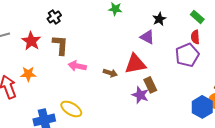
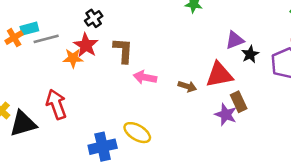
black cross: (54, 17) -> (94, 18), moved
black star: (159, 19) -> (250, 54), moved
purple triangle: (147, 37) -> (235, 40), turned -49
orange star: (28, 74) -> (73, 58), moved

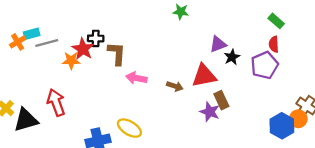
black cross: (94, 18) -> (96, 38), moved, turned 35

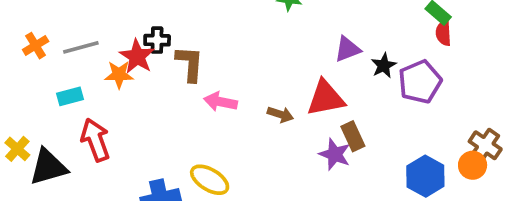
cyan rectangle: (32, 34) -> (70, 96), moved
red semicircle: (274, 44) -> (444, 33), moved
black star: (232, 57) -> (384, 65), moved
blue hexagon: (282, 126) -> (425, 176), moved

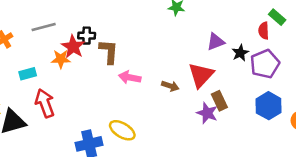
red semicircle: (444, 33) -> (264, 31), moved
gray line: (81, 47) -> (44, 27), moved
red triangle: (326, 98) -> (201, 75), turned -36
blue hexagon: (425, 176) -> (269, 106), moved

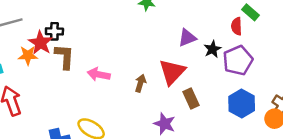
brown L-shape: (109, 52) -> (65, 57), moved
brown arrow: (170, 86) -> (140, 83), turned -91
purple star: (207, 113) -> (164, 124), moved

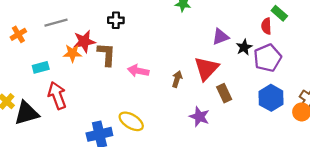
black cross: (54, 31) -> (116, 20), moved
red star: (40, 43) -> (84, 41), turned 30

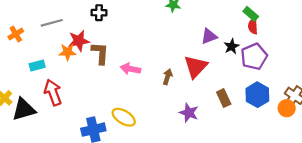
green rectangle: (279, 13) -> (251, 14), moved
black cross: (116, 20) -> (99, 13), moved
brown rectangle: (224, 93) -> (224, 98), moved

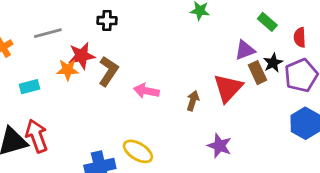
green rectangle: (251, 14) -> (267, 22), moved
brown L-shape: (100, 53) -> (108, 71), turned 30
red arrow: (53, 92) -> (37, 136), moved
brown rectangle: (224, 98) -> (258, 73), moved

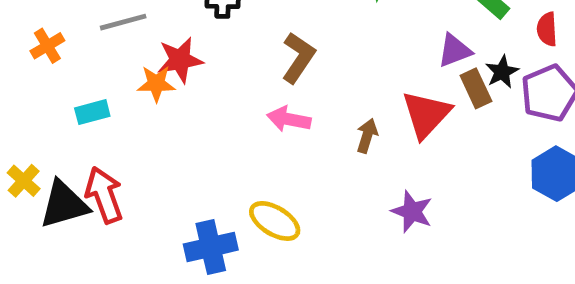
brown L-shape: (108, 71) -> (298, 58), moved

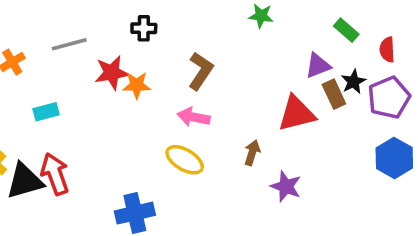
orange star: (156, 84) -> (137, 85), moved
red triangle: (426, 114) -> (297, 114), turned 33
brown arrow: (367, 136) -> (252, 153), moved
yellow ellipse: (275, 221) -> (185, 160), moved

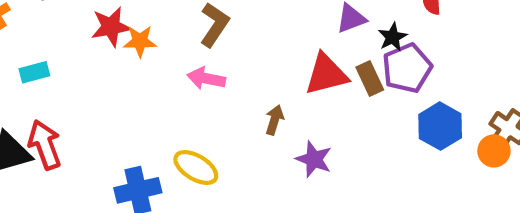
brown rectangle: (334, 94) -> (370, 78), moved
purple pentagon: (389, 98) -> (407, 68), moved
yellow ellipse: (185, 160) -> (196, 167), moved

